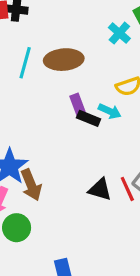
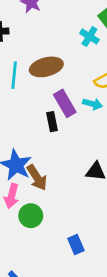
purple rectangle: (78, 105) -> (65, 103), size x1.4
black rectangle: (89, 118) -> (52, 122), moved, turned 66

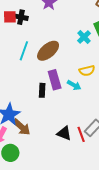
brown ellipse: (46, 67) -> (48, 51), turned -40
brown arrow: (37, 178) -> (22, 127), turned -30

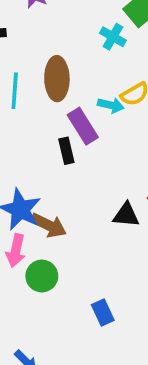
brown ellipse: (48, 51) -> (57, 79), turned -35
cyan arrow: (74, 85) -> (111, 105), moved

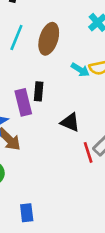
purple rectangle: (83, 126) -> (23, 102), moved
black triangle: (126, 215) -> (70, 122), moved

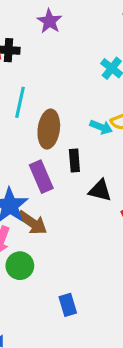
brown ellipse: (49, 39) -> (49, 129), moved
black rectangle: (39, 91) -> (74, 161), moved

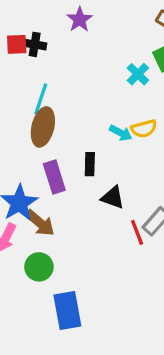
brown ellipse: (49, 129) -> (43, 127), moved
green circle: (20, 266) -> (39, 267), moved
blue rectangle: (68, 305) -> (67, 310), size x1.6

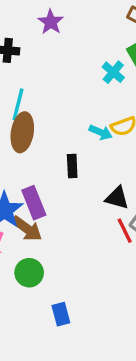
purple rectangle: (54, 177) -> (34, 203), moved
black triangle: (113, 197) -> (117, 198), moved
blue rectangle: (67, 310) -> (61, 314), size x0.6

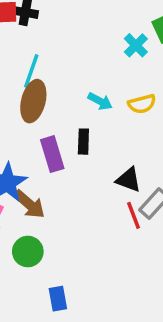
cyan arrow: (101, 132) -> (100, 101), moved
purple rectangle: (34, 203) -> (52, 154), moved

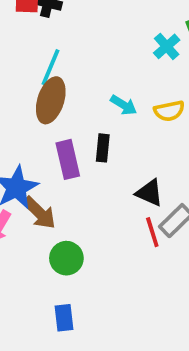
green circle: (28, 252) -> (66, 258), moved

